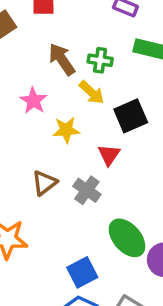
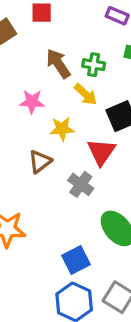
pink star: (33, 101) -> (32, 102), turned -30
red triangle: (109, 155) -> (101, 152), size x1.4
brown triangle: (44, 183) -> (40, 162), moved

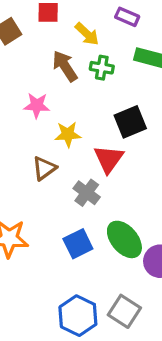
yellow arrow: (86, 94) -> (87, 34), moved
blue square: (76, 260) -> (78, 244), moved

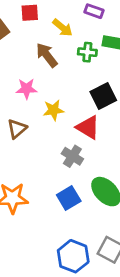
green cross: (102, 68) -> (87, 52), moved
red triangle: (109, 159) -> (88, 127), turned -30
brown triangle: (44, 168) -> (17, 129), moved

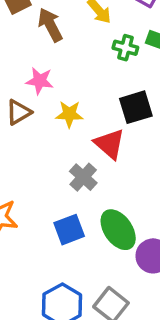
brown arrow: (47, 55) -> (50, 25), moved
brown triangle: (17, 129) -> (19, 112), moved

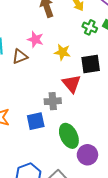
yellow star: (69, 114) -> (62, 52), moved
gray cross: (83, 177) -> (53, 101), turned 35
blue square: (69, 230) -> (36, 121), moved

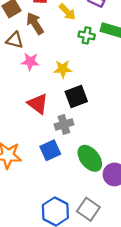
brown triangle: (20, 56) -> (15, 40), moved, turned 49
black square: (91, 64) -> (76, 96), moved
red triangle: (72, 84) -> (38, 104), moved

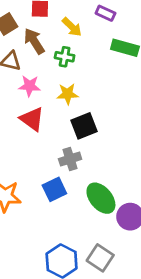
green cross: (87, 35) -> (65, 57), moved
red triangle: (38, 104) -> (32, 119), moved

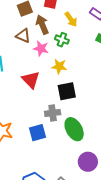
pink star: (29, 86) -> (41, 49), moved
green ellipse: (101, 198) -> (74, 129), moved

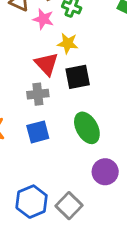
red triangle: (31, 80) -> (47, 64), moved
gray cross: (53, 113) -> (38, 94), moved

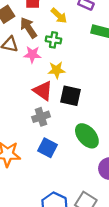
black square: (78, 77) -> (70, 96), turned 35
blue square: (38, 132) -> (48, 148), turned -36

